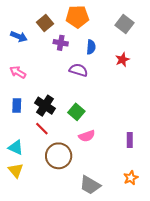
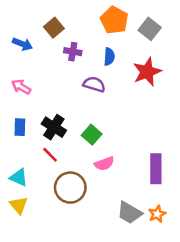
orange pentagon: (77, 17) -> (114, 20), moved, turned 30
red star: (122, 60) -> (147, 72), size x1.6
purple rectangle: (130, 140) -> (156, 169), size x1.6
gray trapezoid: (90, 185) -> (129, 213), moved

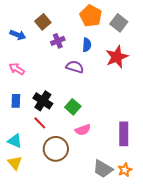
purple cross: (73, 52) -> (58, 41), turned -32

